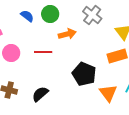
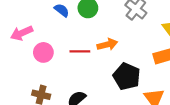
orange arrow: (67, 34) -> (107, 44), moved

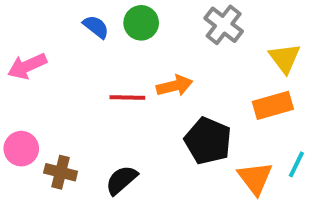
pink circle: (43, 52) -> (21, 149), moved

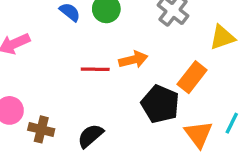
yellow triangle: (285, 58) -> (222, 37), turned 48
orange rectangle: (273, 105) -> (192, 77), moved, turned -36

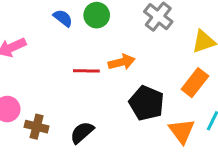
orange rectangle: (192, 77) -> (195, 83), moved

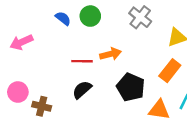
orange triangle: (182, 131) -> (159, 110), turned -45
black semicircle: (82, 132) -> (82, 90), moved

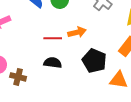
black semicircle: (82, 90) -> (53, 63), turned 48

